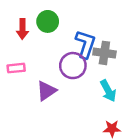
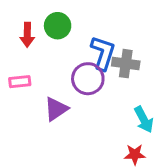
cyan arrow: (108, 91) -> (144, 120), moved

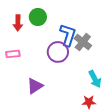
gray cross: (126, 64) -> (83, 42), turned 30
purple triangle: (56, 109) -> (35, 86), moved

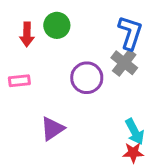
blue L-shape: (68, 35) -> (130, 33), moved
cyan arrow: (95, 79) -> (135, 132), moved

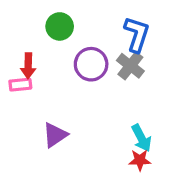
red arrow: (27, 34) -> (28, 66), moved
purple circle: (87, 78) -> (91, 64), moved

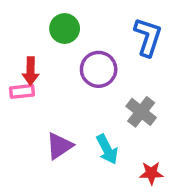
gray cross: (130, 66) -> (141, 112), moved
cyan arrow: (141, 138) -> (107, 149), moved

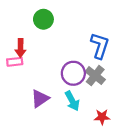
blue L-shape: (148, 37) -> (100, 46), moved
purple circle: (99, 69) -> (73, 73), moved

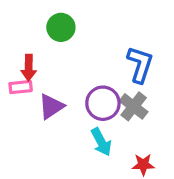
purple triangle: (40, 99) -> (51, 106), moved

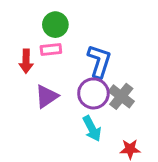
blue L-shape: (140, 64) -> (99, 61), moved
pink rectangle: (21, 87) -> (51, 49), moved

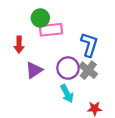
pink rectangle: (51, 49) -> (51, 30), moved, size x1.5
blue L-shape: (99, 61) -> (89, 45), moved

